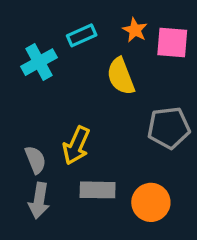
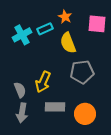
orange star: (135, 30) -> (65, 17), moved
cyan rectangle: (82, 35) -> (45, 29), moved
gray pentagon: (169, 128) -> (82, 72), moved

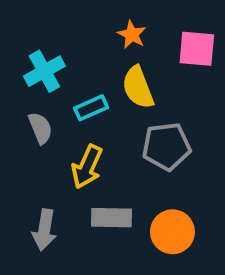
cyan rectangle: (45, 29) -> (91, 108), moved
gray semicircle: (20, 90) -> (40, 128), moved

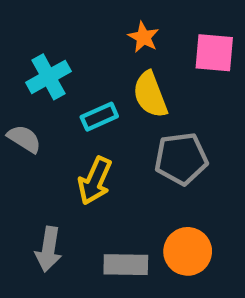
gray semicircle: (40, 128) -> (24, 139), moved, turned -36
gray rectangle: (111, 218) -> (126, 265), moved

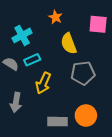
orange star: (143, 37) -> (55, 17), moved
cyan rectangle: (99, 117) -> (32, 60), moved
gray arrow: (49, 249) -> (16, 102), moved

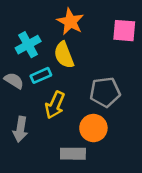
orange star: (55, 17) -> (70, 22), size x1.5
yellow semicircle: (69, 44) -> (64, 55), moved
orange circle: (86, 116) -> (93, 128), moved

